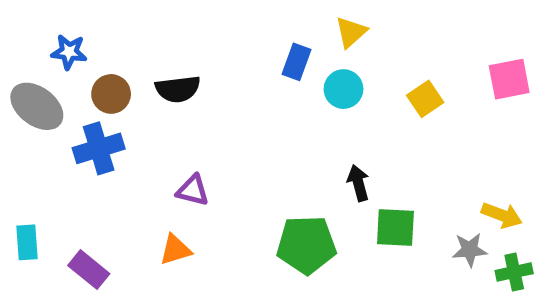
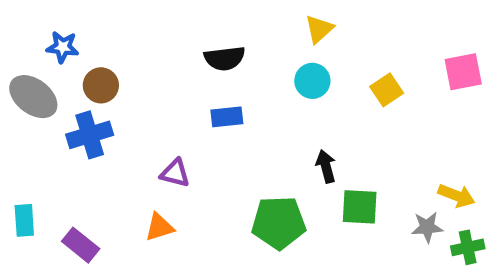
blue rectangle: (297, 62) -> (227, 117), moved, turned 64
black semicircle: (178, 89) -> (225, 58), moved

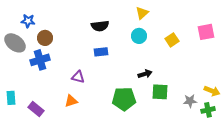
black arrow: (326, 166) -> (145, 74), turned 88
yellow arrow: (456, 196) -> (212, 91), moved

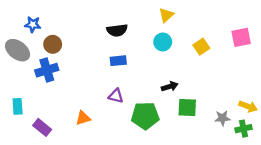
purple triangle: (78, 77) -> (116, 96), moved
cyan rectangle: (11, 98) -> (18, 106), moved

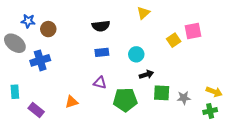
pink square: (241, 37) -> (193, 31), moved
cyan circle: (163, 42) -> (136, 54), moved
brown circle: (53, 44) -> (48, 29), moved
gray star: (222, 118) -> (184, 98), moved

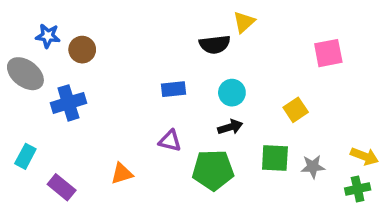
black semicircle: (101, 26) -> (215, 44), moved
yellow square: (174, 40) -> (296, 110), moved
black arrow: (146, 75) -> (230, 127), moved
cyan rectangle: (15, 92) -> (25, 156), turned 32

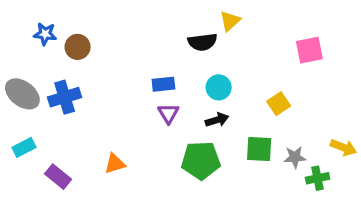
gray ellipse: (25, 74) -> (22, 94), moved
purple triangle: (170, 141) -> (168, 113), moved, turned 45
cyan rectangle: (25, 156) -> (24, 147), turned 35
green cross: (358, 189) -> (318, 178), moved

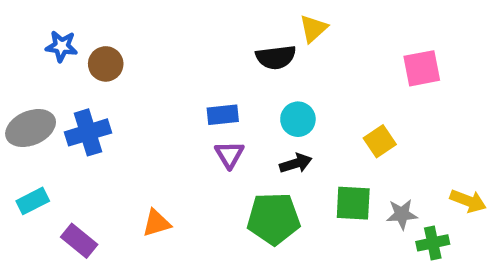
gray ellipse: (22, 94) -> (31, 128), turned -60

